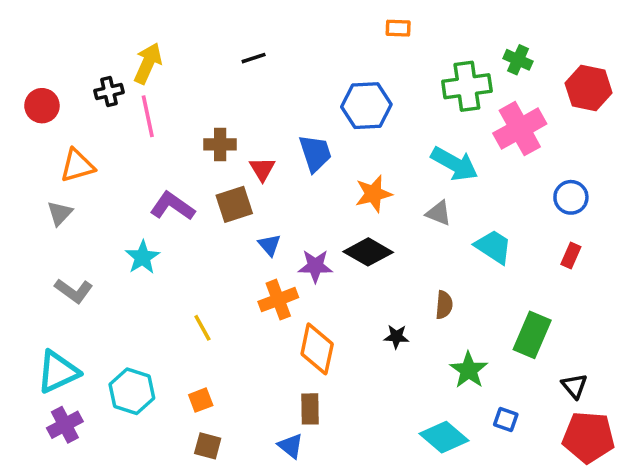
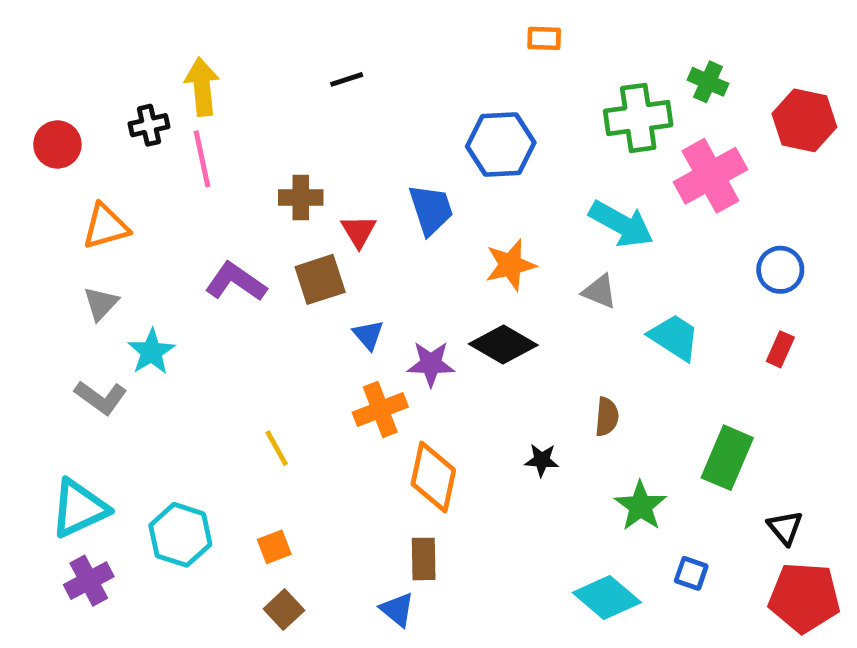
yellow arrow: (148, 63) -> (202, 87), turned -30
gray triangle: (60, 213) -> (101, 304), moved
cyan star: (142, 257) -> (151, 352), moved
brown square: (208, 446) -> (284, 610), turned 32

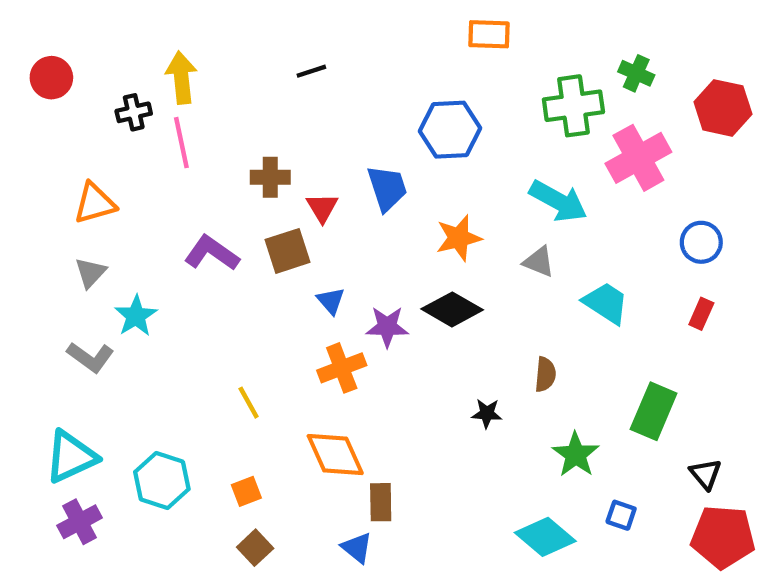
orange rectangle: (544, 38) -> (489, 34), size x1.4
red circle: (57, 144) -> (51, 78), moved
orange diamond: (433, 477) -> (335, 455), moved, turned -36

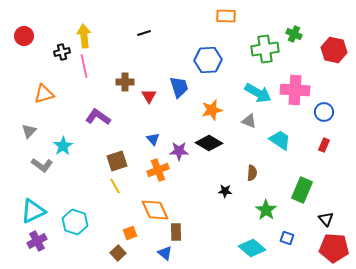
pink cross: (638, 158) -> (295, 90), moved, turned 32
brown square: (288, 251) -> (117, 161), moved
gray triangle: (90, 273) -> (29, 131), moved
orange square: (246, 491) -> (130, 233), moved

